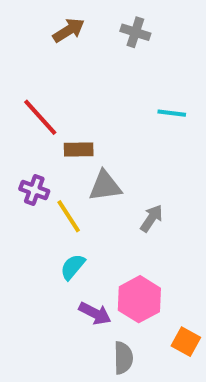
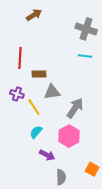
gray cross: (135, 32) -> (86, 29), moved, size x1.5
red line: (40, 117) -> (20, 58), turned 45
gray arrow: (152, 218) -> (75, 108), size x1.5
pink hexagon: (139, 299) -> (69, 136), moved

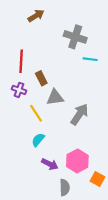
gray cross: (86, 29) -> (75, 37), moved
brown rectangle: (39, 74) -> (41, 78), turned 64
purple cross: (17, 94) -> (19, 90), moved
pink hexagon: (69, 136) -> (77, 161), moved

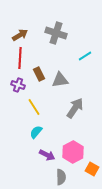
brown arrow: (36, 16) -> (20, 35), moved
gray cross: (75, 37) -> (56, 33), moved
cyan line: (90, 59) -> (85, 56), turned -40
gray triangle: (55, 97) -> (60, 80), moved

